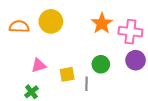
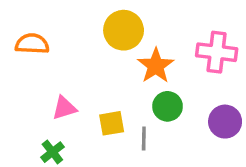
yellow circle: (51, 21) -> (124, 30), moved
orange star: (102, 23) -> (156, 66), moved
purple circle: (136, 60) -> (225, 122), moved

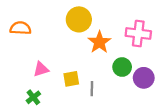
green circle: (168, 106) -> (122, 67), moved

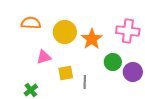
yellow circle: (79, 19) -> (65, 32), moved
orange semicircle: (20, 28) -> (31, 23), moved
pink triangle: (41, 69) -> (44, 57), moved

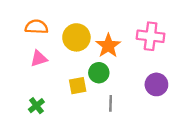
pink triangle: (44, 57) -> (39, 59), moved
green circle: (113, 62) -> (99, 73), moved
gray line: (85, 82) -> (111, 103), moved

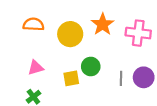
orange star: (108, 46) -> (103, 24), moved
pink triangle: (39, 59) -> (36, 68), moved
gray line: (111, 103) -> (121, 78), moved

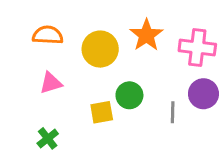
pink triangle: (36, 68) -> (51, 83), moved
purple circle: (144, 77) -> (203, 94), moved

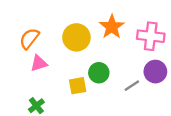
orange semicircle: (48, 35) -> (29, 39), moved, turned -55
gray line: (173, 112) -> (132, 86), turned 56

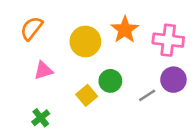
orange semicircle: (29, 39) -> (32, 28), moved
yellow square: (78, 86) -> (87, 95), turned -30

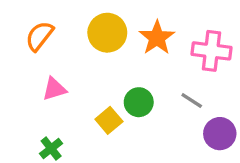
yellow circle: (85, 42) -> (107, 33), moved
purple circle: (173, 80) -> (220, 134), moved
gray line: (147, 95) -> (192, 101), moved, turned 66

